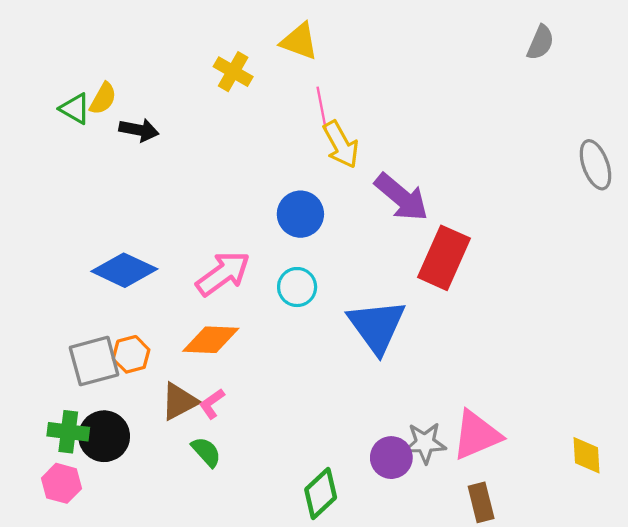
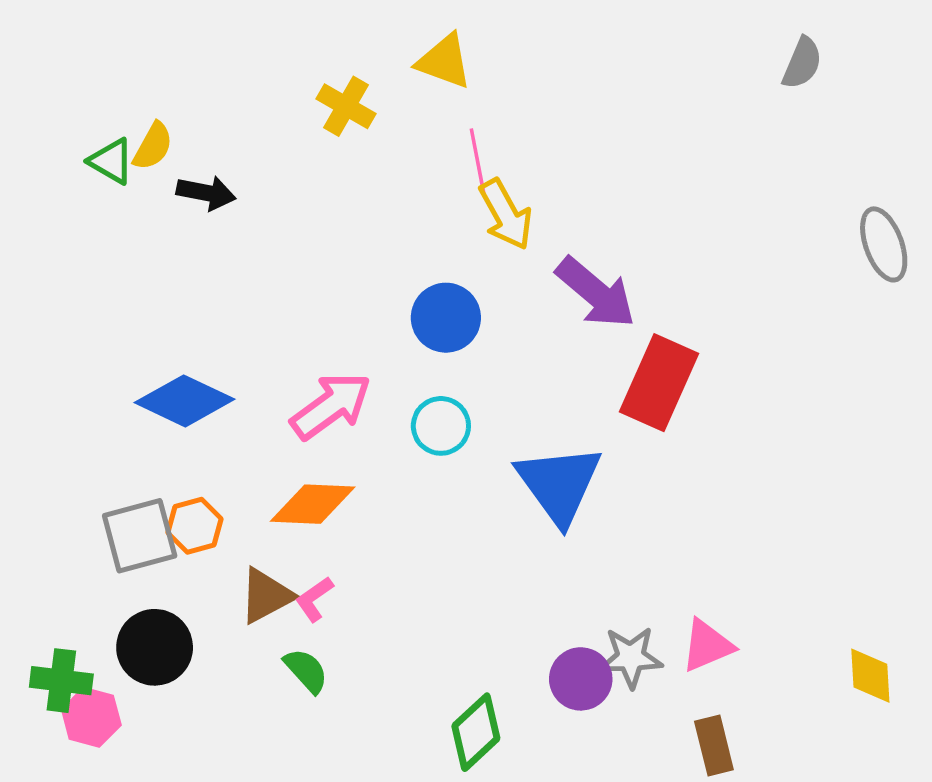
green cross: (68, 432) -> (61, 681), moved
pink triangle: (477, 435) -> (707, 646), size x0.7

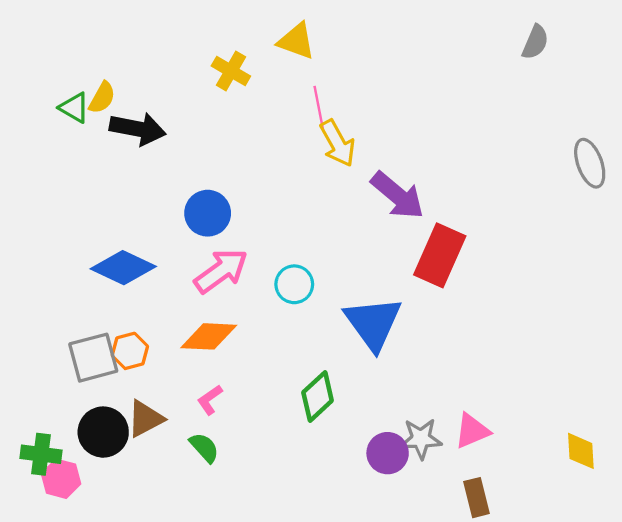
black arrow: (206, 193) -> (138, 129), size x1.4
blue circle: (446, 318) -> (208, 213), moved
brown triangle: (266, 596) -> (145, 419), moved
green diamond: (476, 732) -> (318, 396), moved

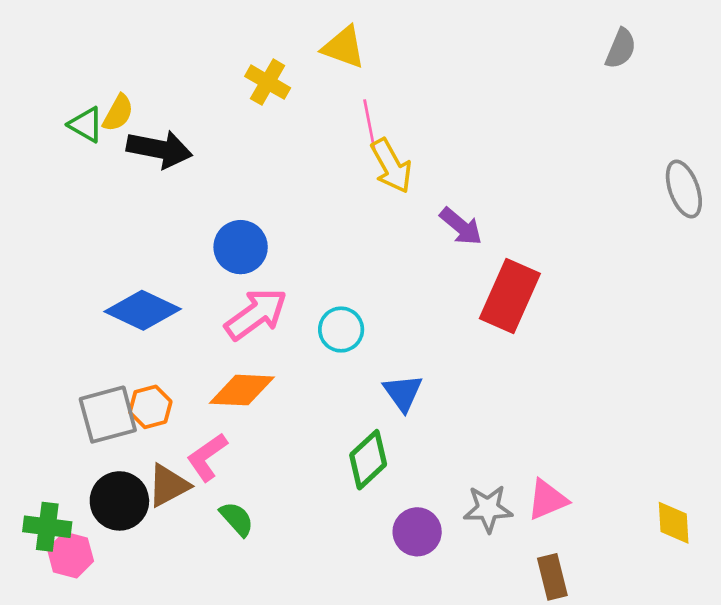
purple arrow: (398, 195) -> (461, 226), size x0.7
blue triangle: (373, 323) -> (403, 393), moved, size x0.6
pink L-shape: (210, 400) -> (207, 457), moved, size x1.4
purple circle: (388, 453) -> (417, 532), moved

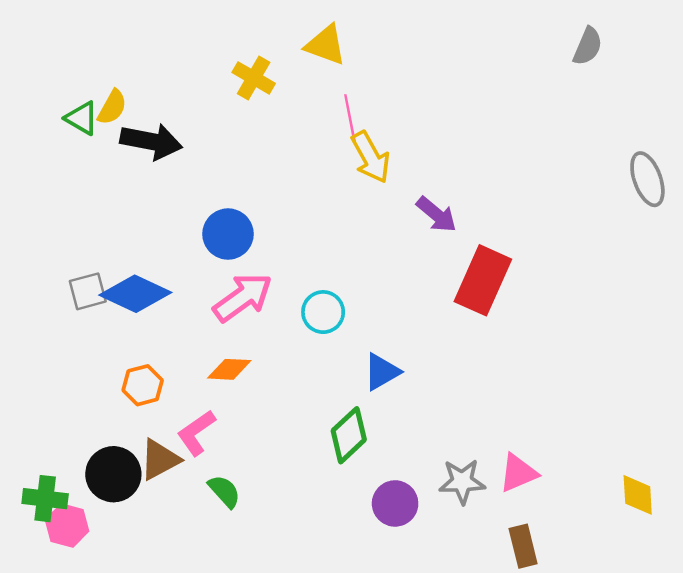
orange diamond: (242, 390) -> (229, 369), size x0.7
blue triangle: (403, 393) -> (382, 372), turned 36
gray square: (108, 415) -> (88, 291), moved, size x0.7

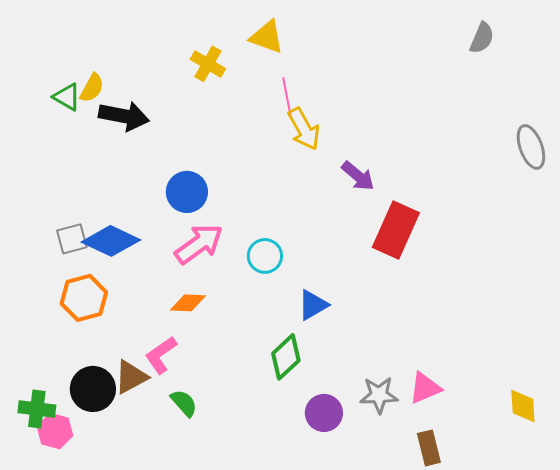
orange hexagon: (143, 385) -> (84, 298), moved, size x1.4

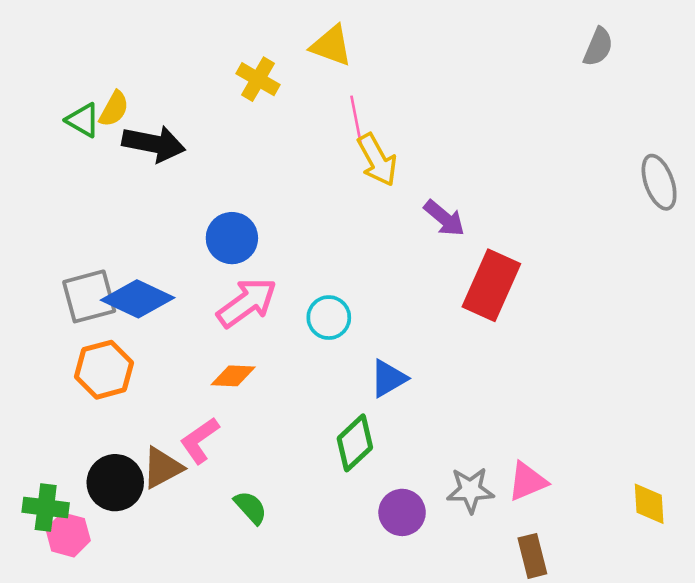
gray square: (72, 239) -> (89, 296), size x1.4
green semicircle: (184, 403) -> (251, 507), moved

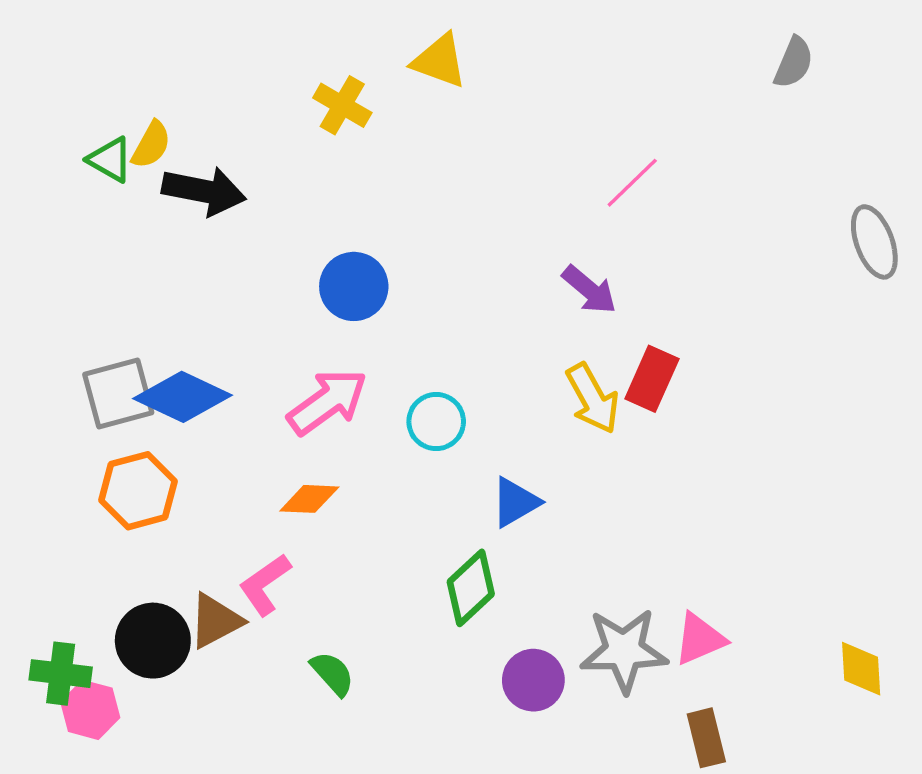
pink line: (356, 120) -> (632, 183), moved, turned 57
yellow arrow: (377, 160) -> (593, 398), moved
blue circle: (232, 238) -> (354, 286), moved
red rectangle: (491, 285) -> (652, 379), size x0.7
gray star: (470, 490) -> (624, 650), size x1.4

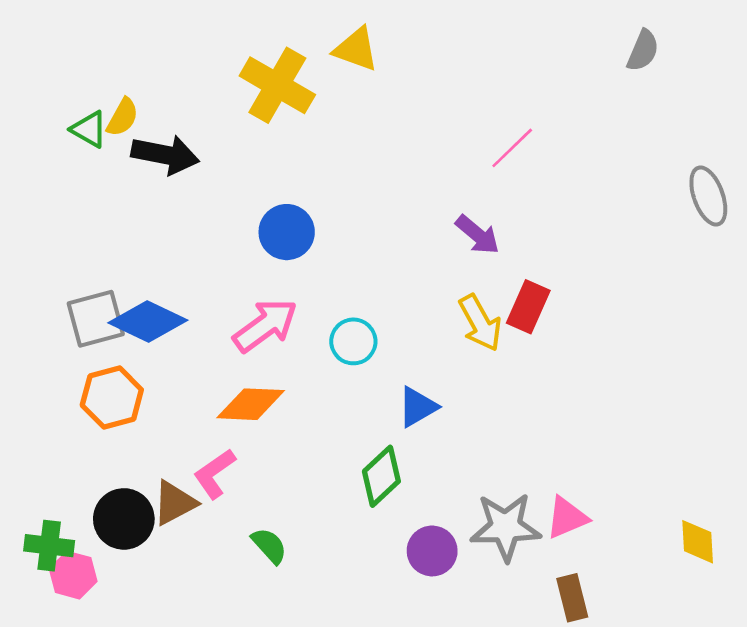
yellow cross: (342, 105) -> (277, 85), size x1.6
orange diamond: (309, 499) -> (251, 404), size x1.4

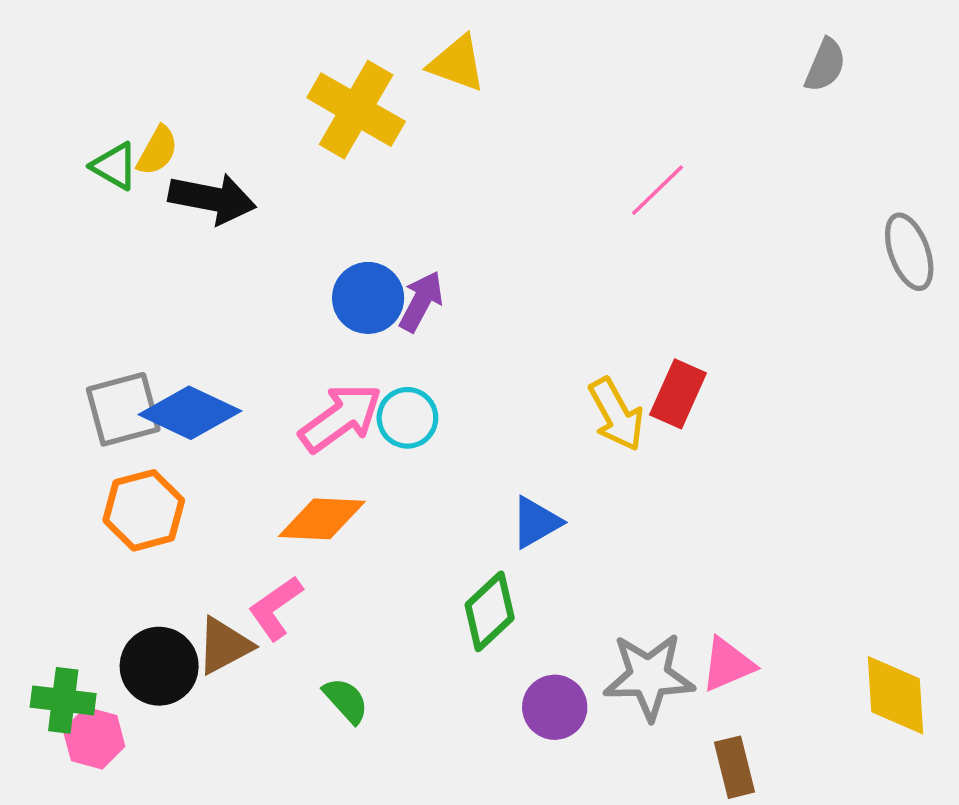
purple arrow: (477, 235) -> (421, 301), moved, turned -102
cyan circle: (353, 341) -> (407, 418), moved
yellow diamond: (698, 542) -> (896, 695), size x1.4

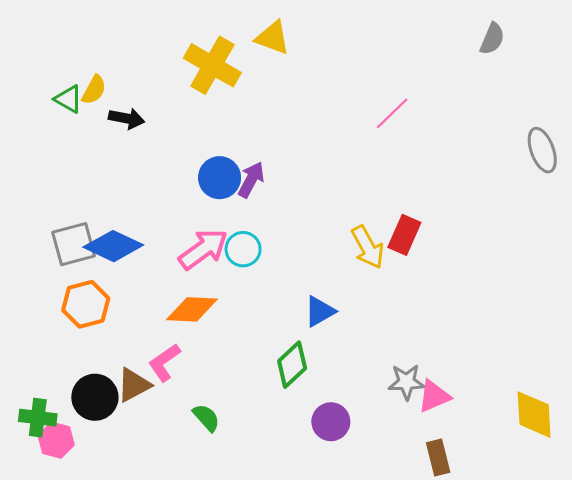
black arrow: (212, 199) -> (127, 118), size x0.7
gray star: (649, 676) -> (406, 382), moved, size x0.7

